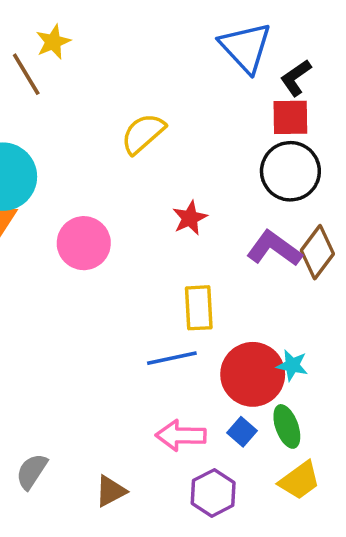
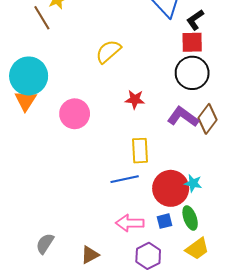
red star: (190, 218) -> (135, 99), turned 30
blue square: (242, 432) -> (165, 221), turned 35

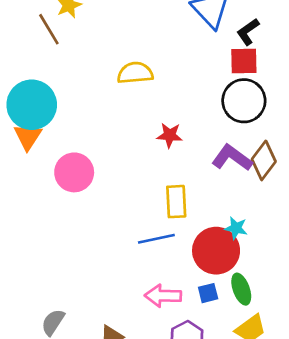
yellow semicircle: (108, 51) -> (135, 73), turned 36
pink circle: (75, 114) -> (74, 172), moved
cyan star: (193, 183) -> (236, 228), moved

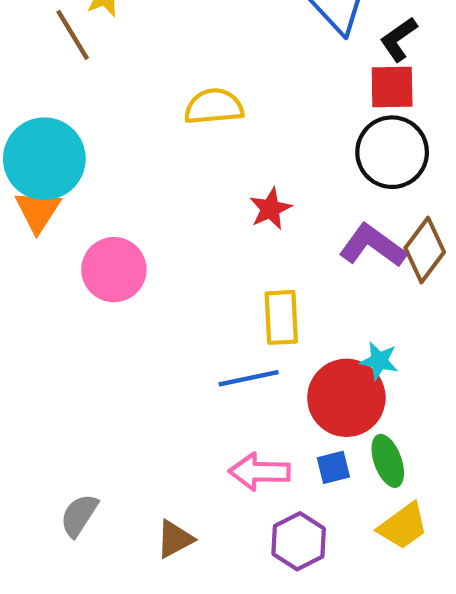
red star: (170, 135) -> (270, 209), turned -30

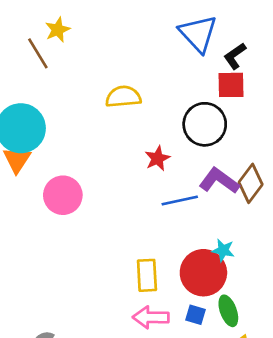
black circle: (392, 152) -> (205, 124), moved
yellow rectangle: (281, 317) -> (147, 275), moved
blue line: (249, 378) -> (180, 200), moved
blue square: (333, 467) -> (196, 315), turned 30

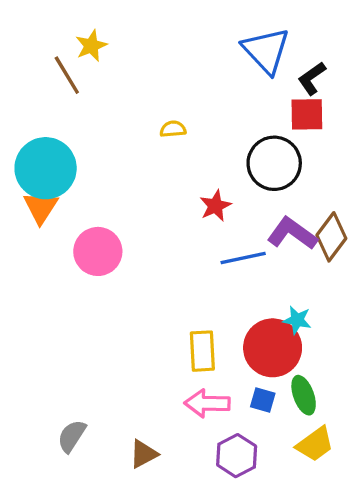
yellow semicircle: (123, 97) -> (173, 129), size x0.6

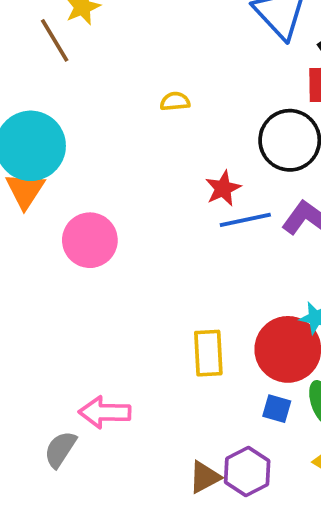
blue line: (243, 258) -> (245, 220), moved
pink arrow: (207, 403) -> (105, 412), moved
brown triangle: (144, 454) -> (205, 477), moved

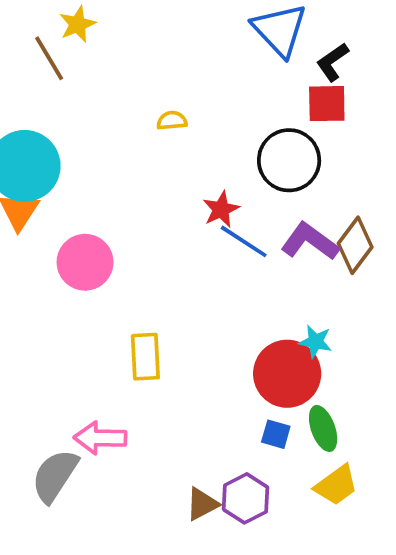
blue line: (245, 220) -> (244, 241), turned 45
yellow rectangle: (208, 353) -> (145, 357), moved
gray semicircle: (60, 449) -> (55, 476), size x1.4

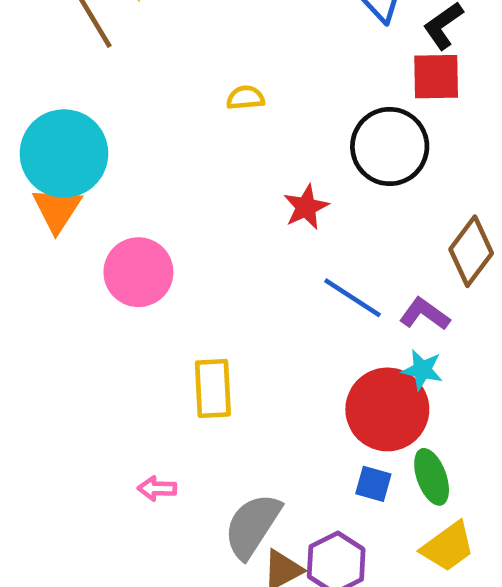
blue line: (244, 241) -> (352, 298), moved
purple L-shape: (310, 241) -> (425, 314), moved, size x0.7
pink arrow: (100, 438) -> (157, 489), size x0.6
gray semicircle: (55, 476) -> (252, 526), moved

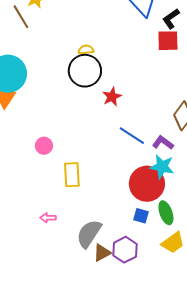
black circle: (390, 147) -> (85, 71), moved
pink circle: (138, 272) -> (44, 146), moved, size x0.6
cyan star: (422, 370) -> (162, 167), size x1.4

